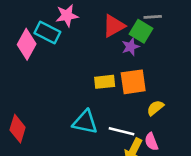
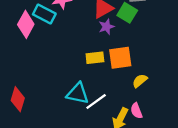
purple star: (131, 47) -> (106, 27), moved
white line: (121, 131) -> (96, 101), moved, turned -50

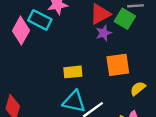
yellow rectangle: (95, 58) -> (73, 72), moved

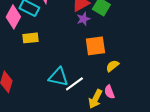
yellow rectangle: (73, 72) -> (30, 38), moved

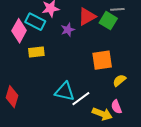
purple star: (83, 19) -> (68, 30), moved
yellow arrow: (95, 99) -> (102, 114), turned -96

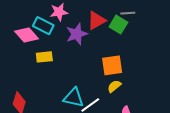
purple star: (68, 30) -> (77, 34), size x1.5
pink diamond: (19, 31) -> (27, 35), turned -70
yellow semicircle: (119, 80) -> (114, 86), moved

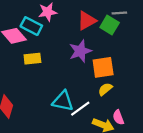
purple star: (77, 34) -> (80, 51), moved

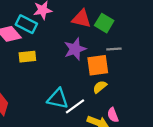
gray line: (119, 13) -> (114, 49), moved
red triangle: (87, 21) -> (81, 19), turned 42

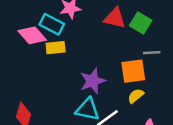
purple star: (75, 49) -> (93, 81), moved
yellow rectangle: (27, 57) -> (56, 48), moved

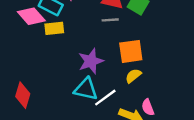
gray line: (152, 53) -> (110, 20), moved

